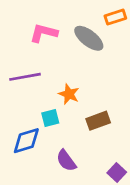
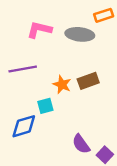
gray ellipse: (89, 38) -> (80, 34), turned -32
brown rectangle: (98, 121) -> (88, 81), moved
purple semicircle: (66, 161) -> (81, 144), moved

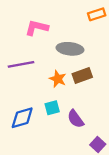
gray ellipse: (80, 34) -> (70, 49), moved
cyan square: (45, 106) -> (52, 108), moved
purple semicircle: (81, 144) -> (76, 119), moved

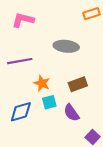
pink L-shape: (37, 28) -> (23, 20), moved
brown rectangle: (82, 76) -> (78, 84), moved
orange star: (58, 79) -> (42, 83), moved

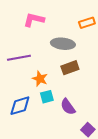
orange rectangle: (92, 14) -> (87, 23), moved
pink L-shape: (23, 20) -> (34, 20), moved
brown rectangle: (78, 84) -> (70, 68), moved

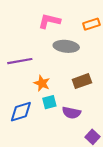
pink L-shape: (34, 20) -> (49, 21), moved
brown rectangle: (70, 68) -> (82, 81), moved
purple semicircle: (68, 107) -> (71, 113), turned -42

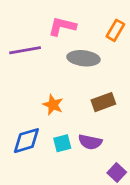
orange rectangle: (91, 24) -> (115, 30), turned -42
purple line: (20, 61) -> (25, 50), moved
cyan square: (49, 102) -> (62, 143), moved

